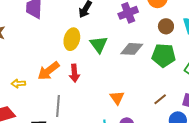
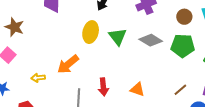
gray diamond: (132, 49) -> (151, 40), turned 30
red arrow: (74, 73) -> (103, 87), moved
orange triangle: (117, 98) -> (137, 89), turned -35

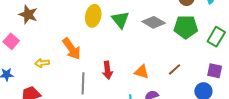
brown star: (14, 27) -> (28, 15), moved
orange arrow: (68, 64) -> (72, 49), turned -85
brown line: (180, 90) -> (175, 69), moved

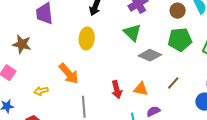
green triangle: (120, 20) -> (132, 33), moved
gray diamond: (154, 22) -> (150, 55), moved
red arrow: (108, 70) -> (117, 90), moved

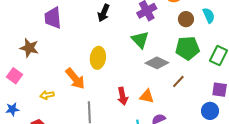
yellow ellipse: (87, 38) -> (98, 58), moved
brown line: (173, 83) -> (178, 81), moved

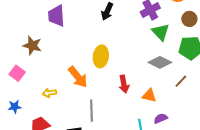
green triangle: (140, 40) -> (161, 32), moved
red arrow: (123, 96) -> (124, 84), moved

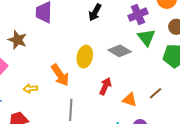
gray diamond: (160, 62) -> (120, 51), moved
brown line: (181, 81) -> (156, 93), moved
red arrow: (124, 84) -> (105, 86), turned -150

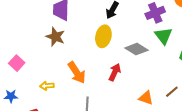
brown star: (17, 40) -> (55, 37), moved
yellow ellipse: (85, 57) -> (103, 36), moved
red arrow: (105, 86) -> (115, 72), moved

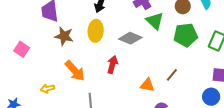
brown star: (55, 37) -> (64, 36), moved
pink square: (17, 63) -> (22, 49), moved

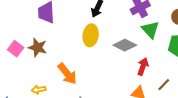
brown star: (64, 36) -> (38, 47), moved
red arrow: (112, 65) -> (143, 66), moved

